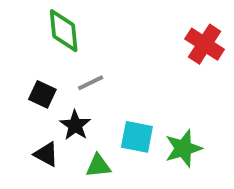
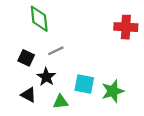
red cross: (205, 44) -> (126, 27), turned -30

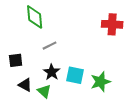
black square: (26, 58) -> (16, 60), moved, turned -32
black star: (46, 77) -> (52, 72), moved
green triangle: (61, 102) -> (44, 91), moved, turned 48

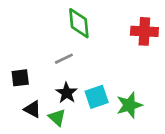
green diamond: (35, 17) -> (79, 23), moved
cyan square: (75, 75) -> (97, 97), turned -30

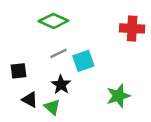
green diamond: (79, 23) -> (53, 21), moved, turned -60
cyan square: (97, 97) -> (83, 61), moved

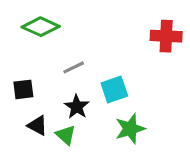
green diamond: (53, 21) -> (41, 27), moved
cyan square: (83, 61) -> (114, 89), moved
green star: (118, 96) -> (130, 129), moved

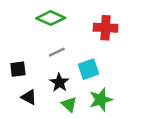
green diamond: (41, 27) -> (51, 18), moved
red cross: (166, 36) -> (106, 28), moved
green triangle: (66, 135) -> (69, 104), moved

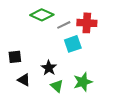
gray line: (57, 52) -> (64, 25), moved
cyan square: (89, 69) -> (73, 44), moved

